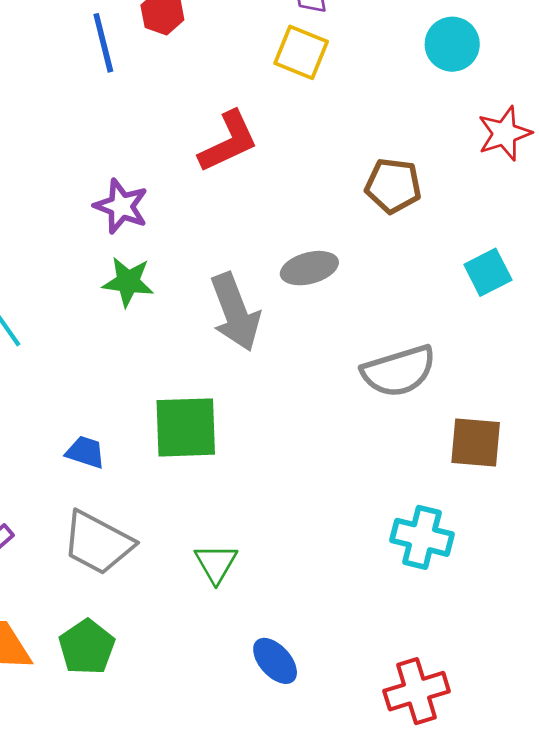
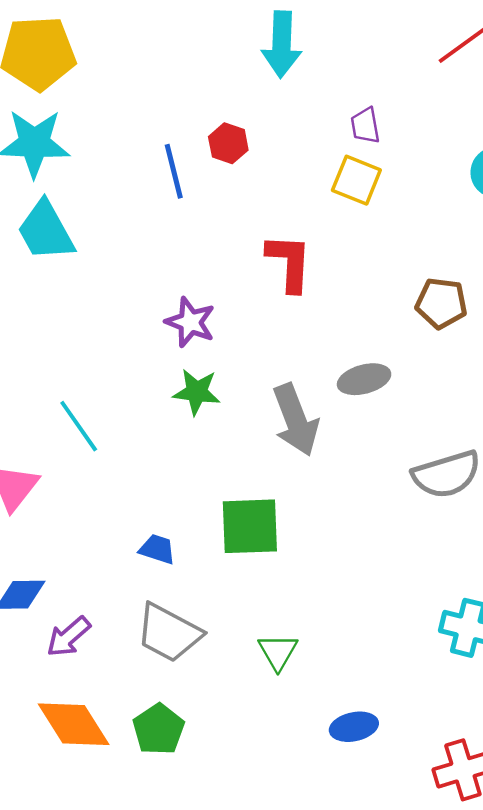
red L-shape: (228, 142) -> (289, 263), turned -62
blue ellipse: (275, 661) -> (354, 727), moved, turned -60

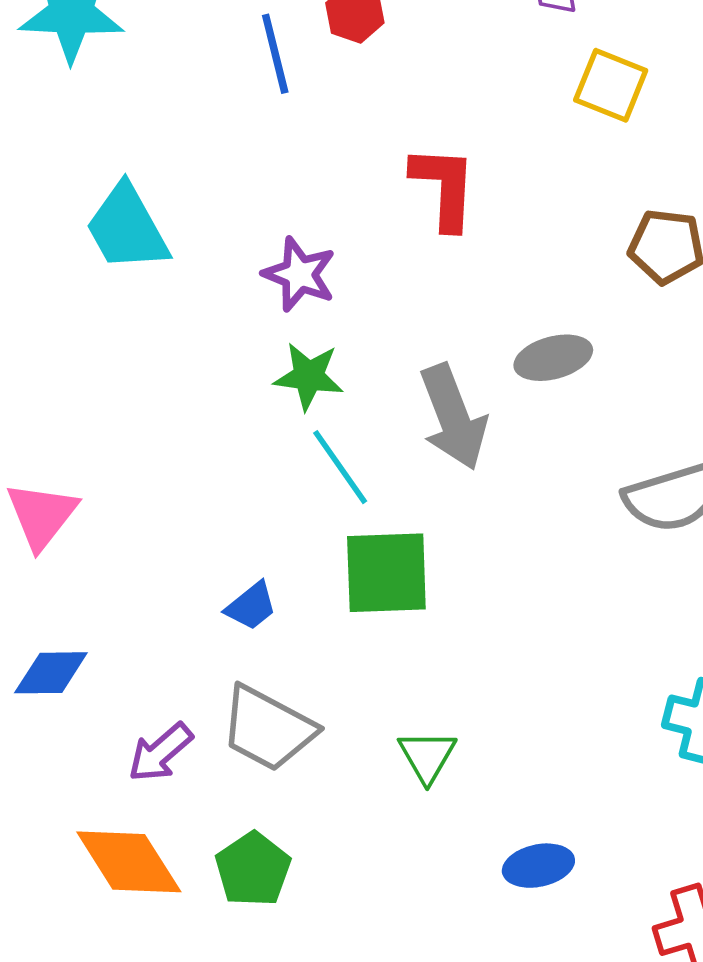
yellow square: (356, 180) -> (611, 85), moved
cyan trapezoid: (46, 231) -> (127, 228), moved
cyan line: (79, 426) -> (340, 467), moved
blue trapezoid: (157, 549) -> (251, 606), turned 123
purple arrow: (69, 637) -> (160, 753), moved

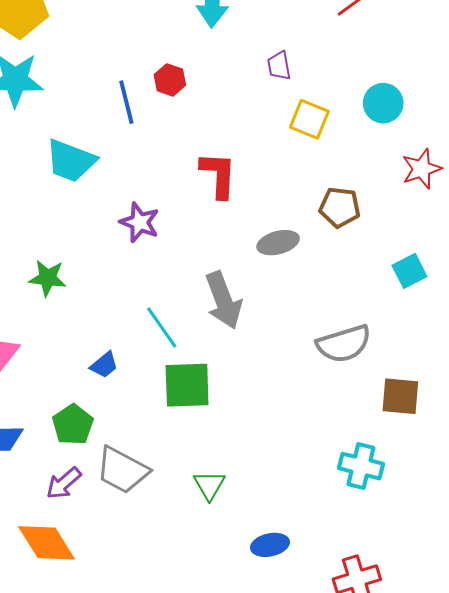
cyan trapezoid: (127, 228) -> (71, 161), moved, turned -40
gray ellipse: (553, 358) -> (278, 243), moved
green star: (309, 376) -> (48, 278), moved
blue trapezoid: (251, 606) -> (104, 365), moved
green pentagon: (253, 869) -> (73, 425), moved

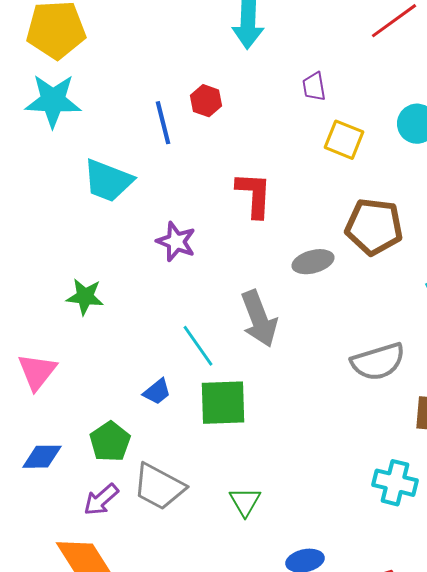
brown pentagon: (340, 207) -> (374, 227), size x1.4
blue trapezoid: (104, 365) -> (157, 392), moved

